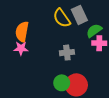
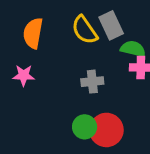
green semicircle: (94, 31) -> (133, 49), turned 49
orange semicircle: (22, 32) -> (33, 33), moved

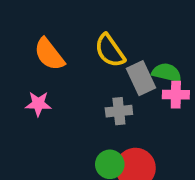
gray rectangle: (111, 25) -> (141, 78), moved
orange semicircle: (33, 33) -> (49, 54), turned -48

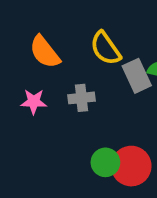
gray cross: (119, 111) -> (82, 98), moved

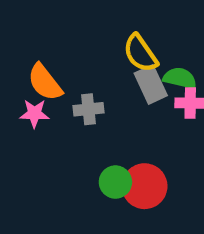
yellow semicircle: (105, 48) -> (140, 53), moved
orange semicircle: (45, 52) -> (45, 82), moved

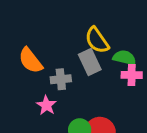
gray rectangle: (151, 84) -> (90, 62), moved
pink star: (34, 113) -> (46, 105), moved, turned 30

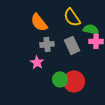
orange semicircle: (30, 61) -> (39, 22), moved
gray rectangle: (90, 62) -> (72, 45), moved

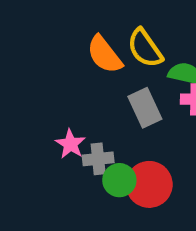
orange semicircle: (39, 22) -> (104, 55), moved
gray cross: (47, 44) -> (98, 159), moved

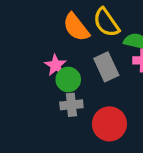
pink star: (70, 144) -> (56, 65), moved
green circle: (119, 180) -> (68, 79), moved

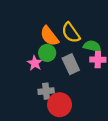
green circle: (68, 79) -> (47, 53), moved
red circle: (109, 124) -> (60, 105), moved

